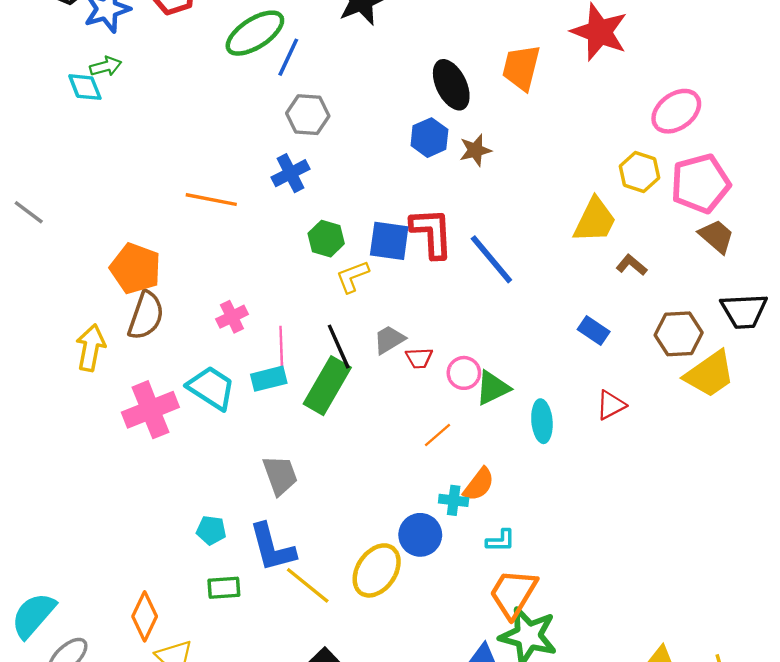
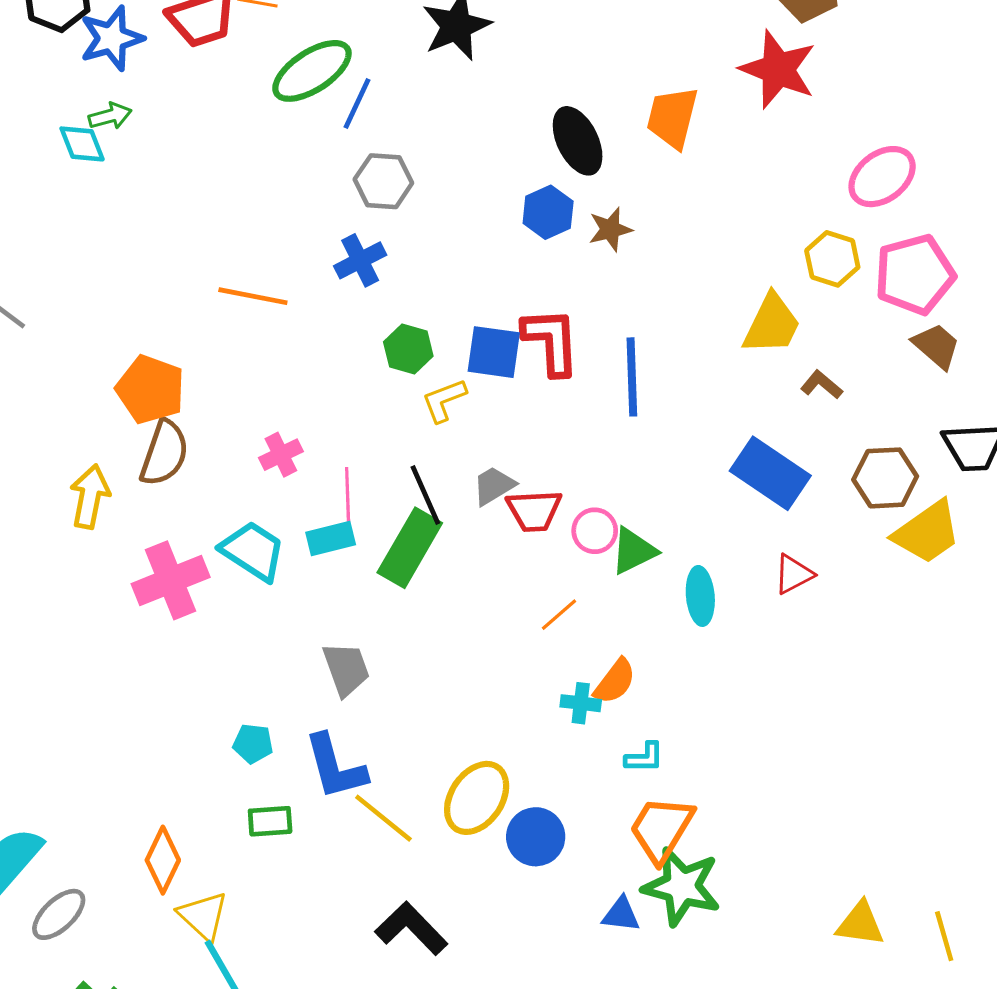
blue line: (491, 259) -> (632, 377), turned 38
blue rectangle: (594, 330) -> (770, 473), size x1.8
red trapezoid: (419, 358) -> (534, 511), size x1.5
blue circle: (420, 535) -> (536, 837), moved

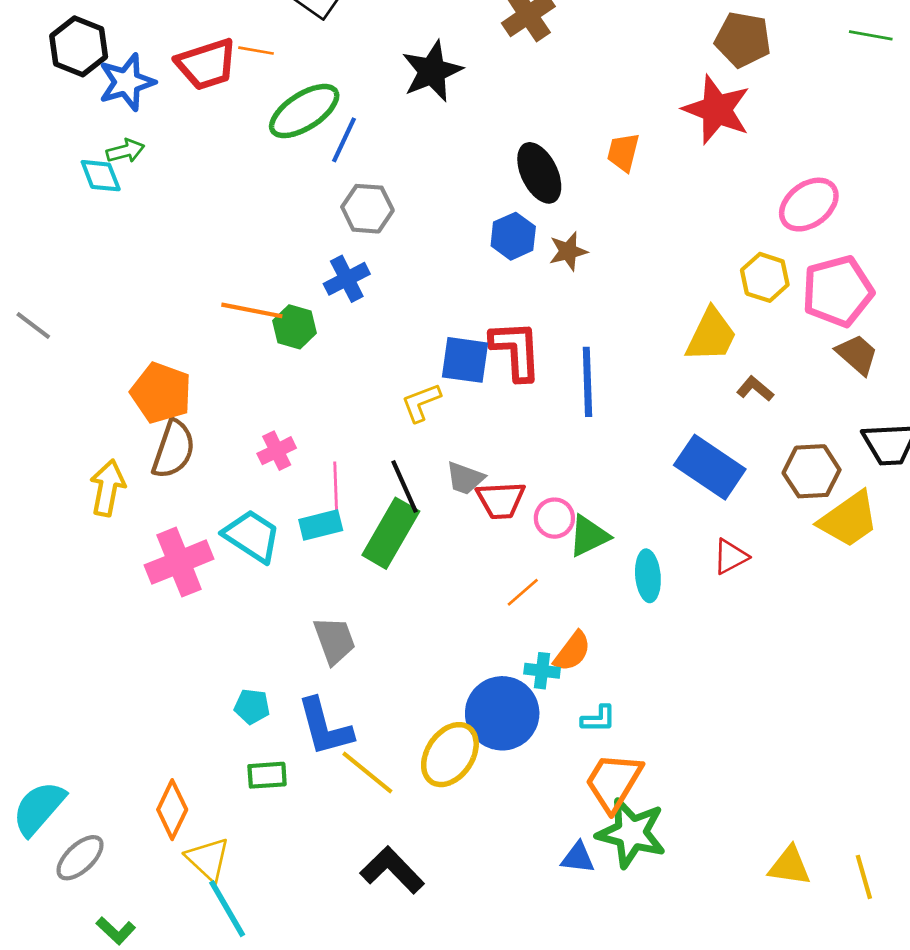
orange trapezoid: (672, 118) -> (623, 152), size x0.7
green hexagon: (408, 349) -> (295, 327), moved
gray trapezoid: (494, 486) -> (465, 478), turned -129
blue circle: (536, 837) -> (502, 713), moved, size x1.4

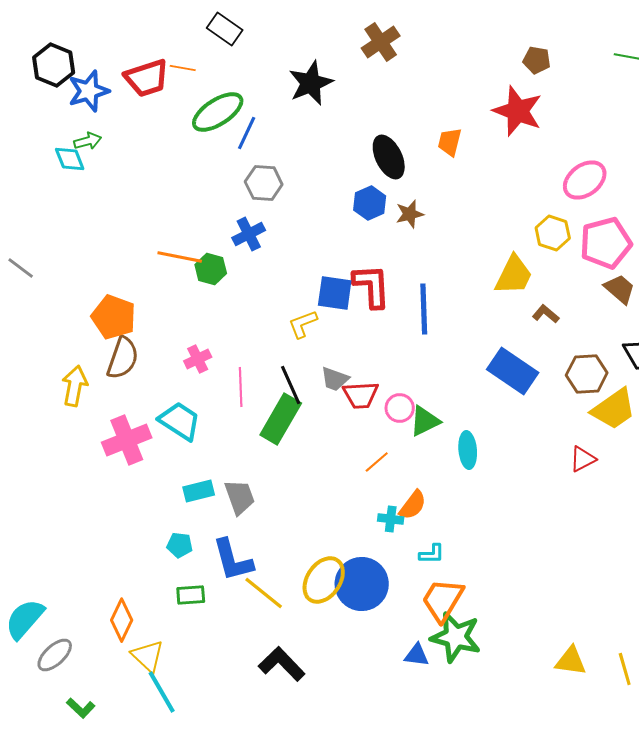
brown pentagon: (743, 40) -> (537, 60), size x0.7
cyan rectangle: (321, 525) -> (199, 491), moved
red triangle: (730, 557) -> (583, 459), moved
blue circle: (502, 713) -> (362, 584), moved

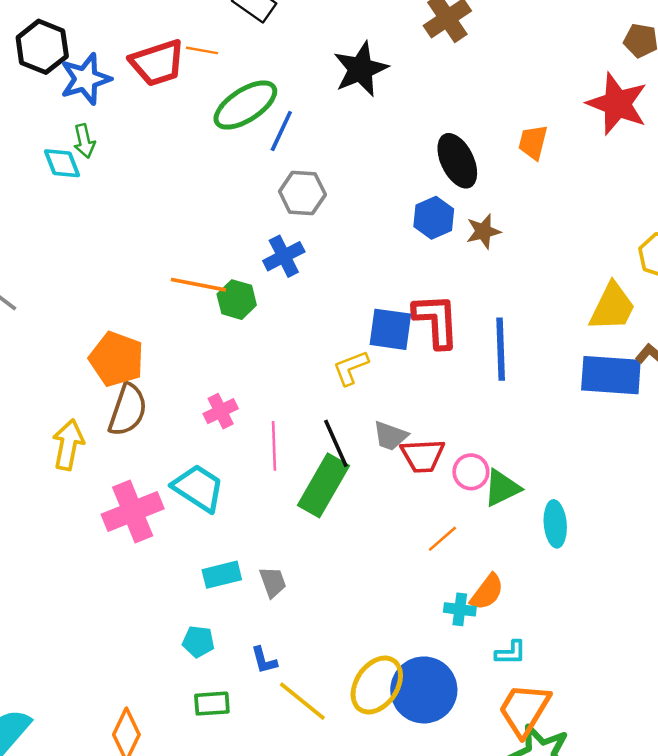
green arrow: (88, 141) -> (84, 141), turned 92
blue rectangle: (513, 371) -> (611, 375), moved, turned -30
gray trapezoid: (240, 497) -> (273, 582), size x0.7
blue L-shape: (233, 560) -> (264, 660), size x0.5

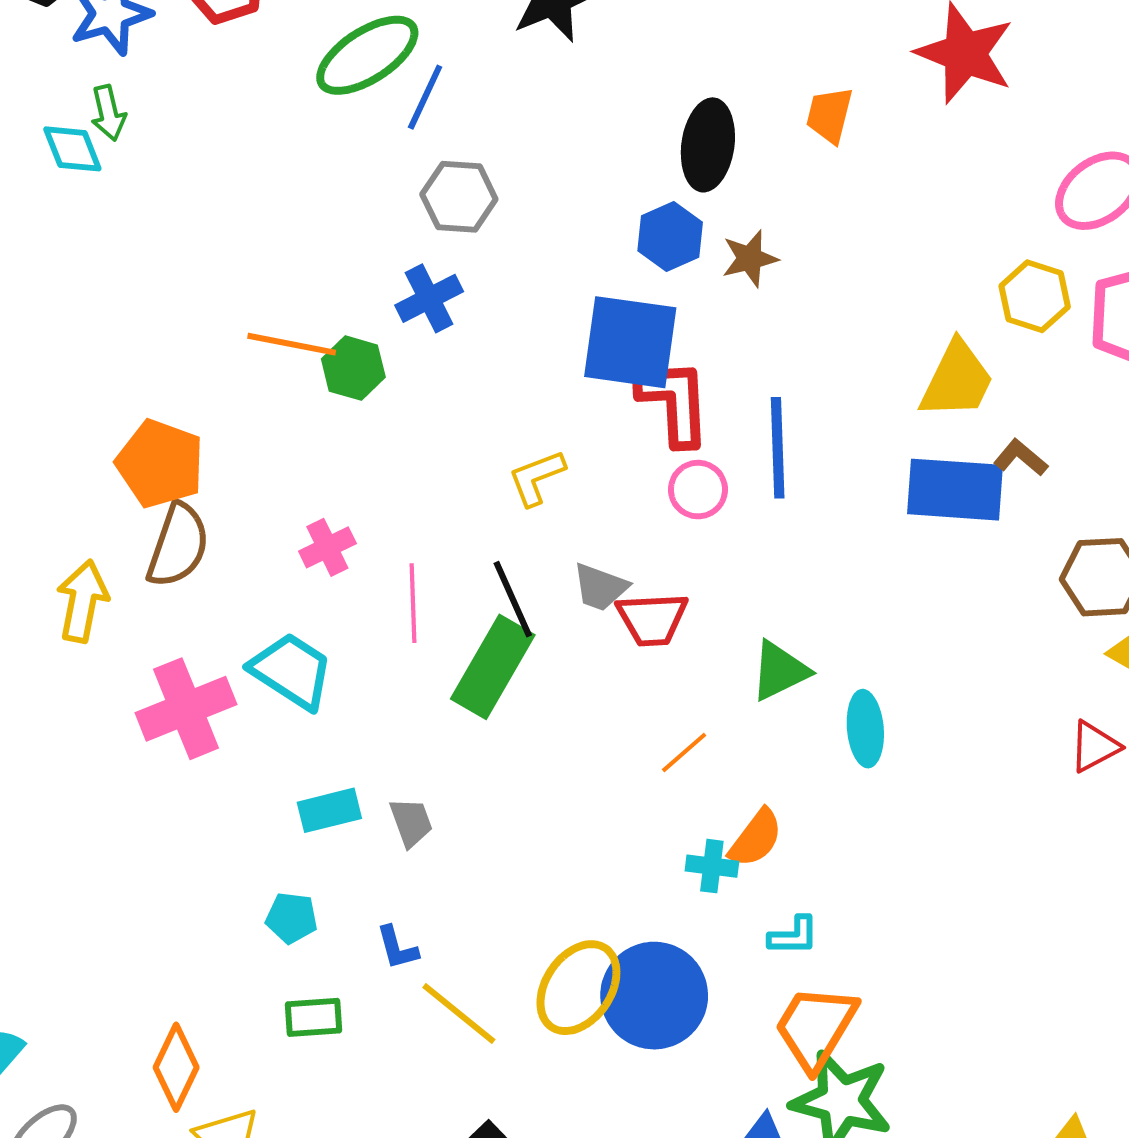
black ellipse: (457, 161) -> (708, 145), turned 34
blue square: (390, 329) -> (630, 342), moved, size x1.4
pink circle: (471, 472) -> (698, 490), moved

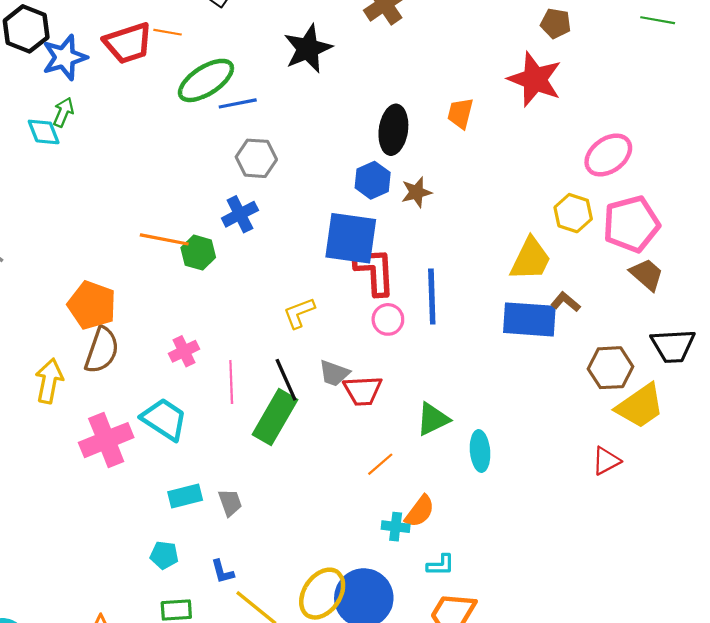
blue line: (425, 97) -> (238, 103), turned 54
green arrow: (108, 113) -> (63, 112), turned -144

